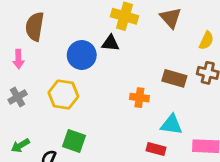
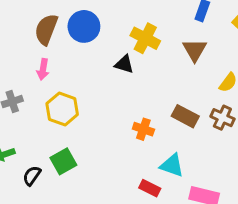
blue circle: (82, 55) -> (84, 26), moved
pink arrow: (18, 59) -> (43, 69), moved
green square: (74, 141) -> (63, 161), turned 30

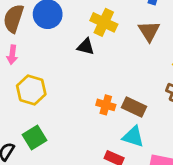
brown rectangle: (185, 116) -> (134, 107), moved

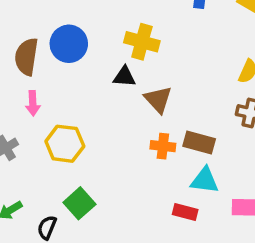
brown triangle: (149, 31) -> (158, 99), moved

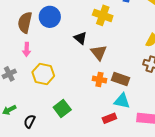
yellow cross: (142, 42) -> (103, 15), moved
black triangle: (124, 77) -> (80, 38), turned 32
green square: (79, 203) -> (62, 109), moved
red rectangle: (185, 212) -> (109, 118), turned -40

